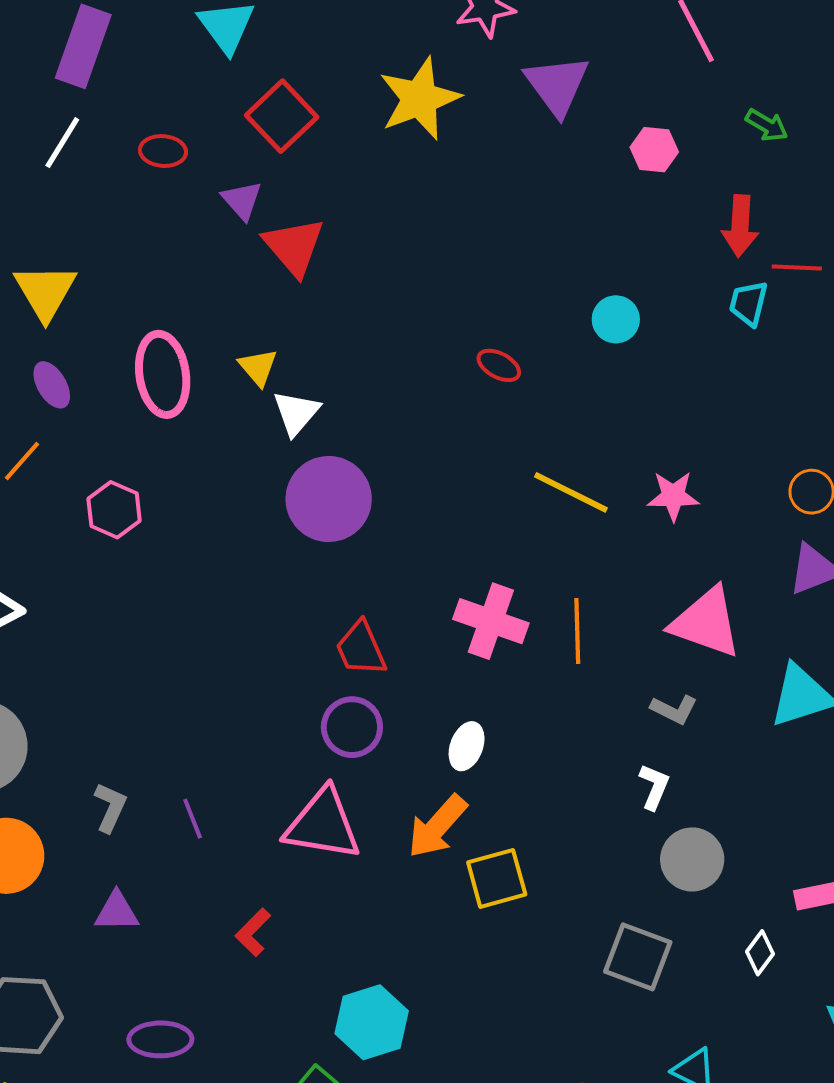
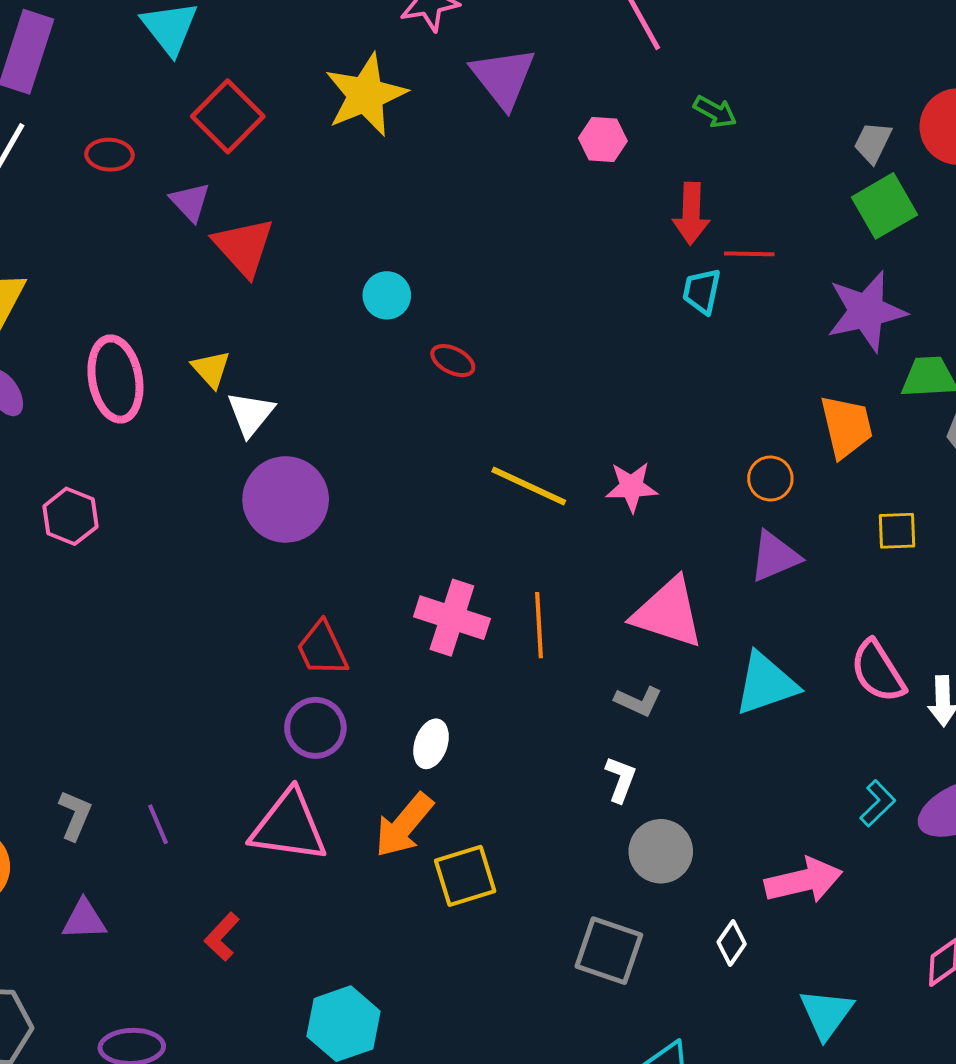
cyan circle: (616, 319) -> (387, 295), moved

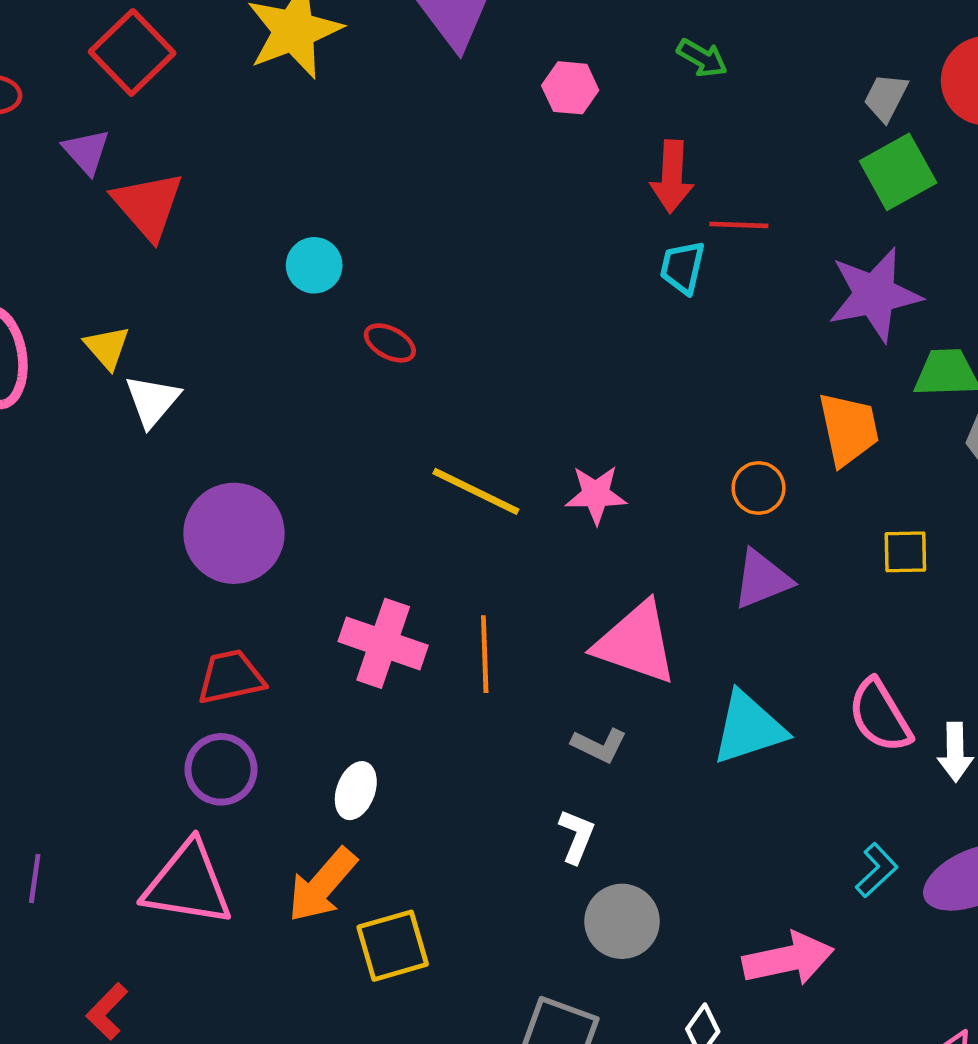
purple circle: (286, 499) -> (234, 533), moved
red trapezoid: (322, 649) -> (231, 677), turned 102
purple line: (158, 824) -> (35, 879), turned 30

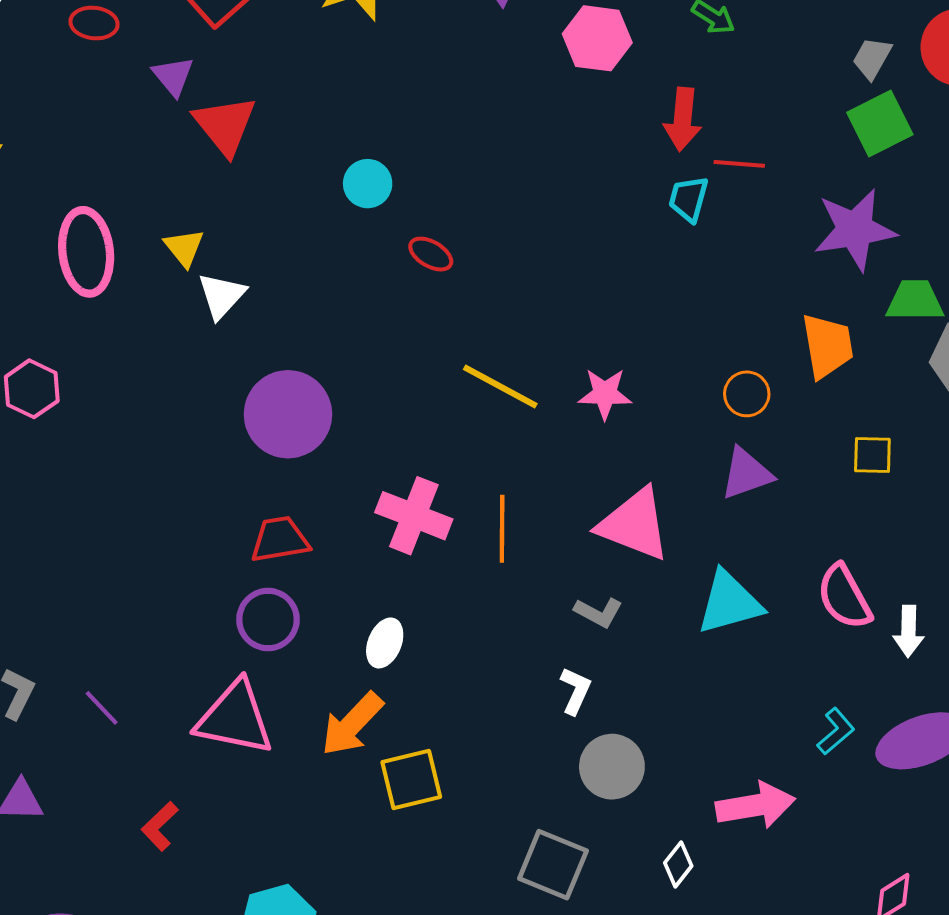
pink hexagon: (570, 88) -> (597, 38), size x1.4
purple line: (35, 879) -> (102, 708), turned -54

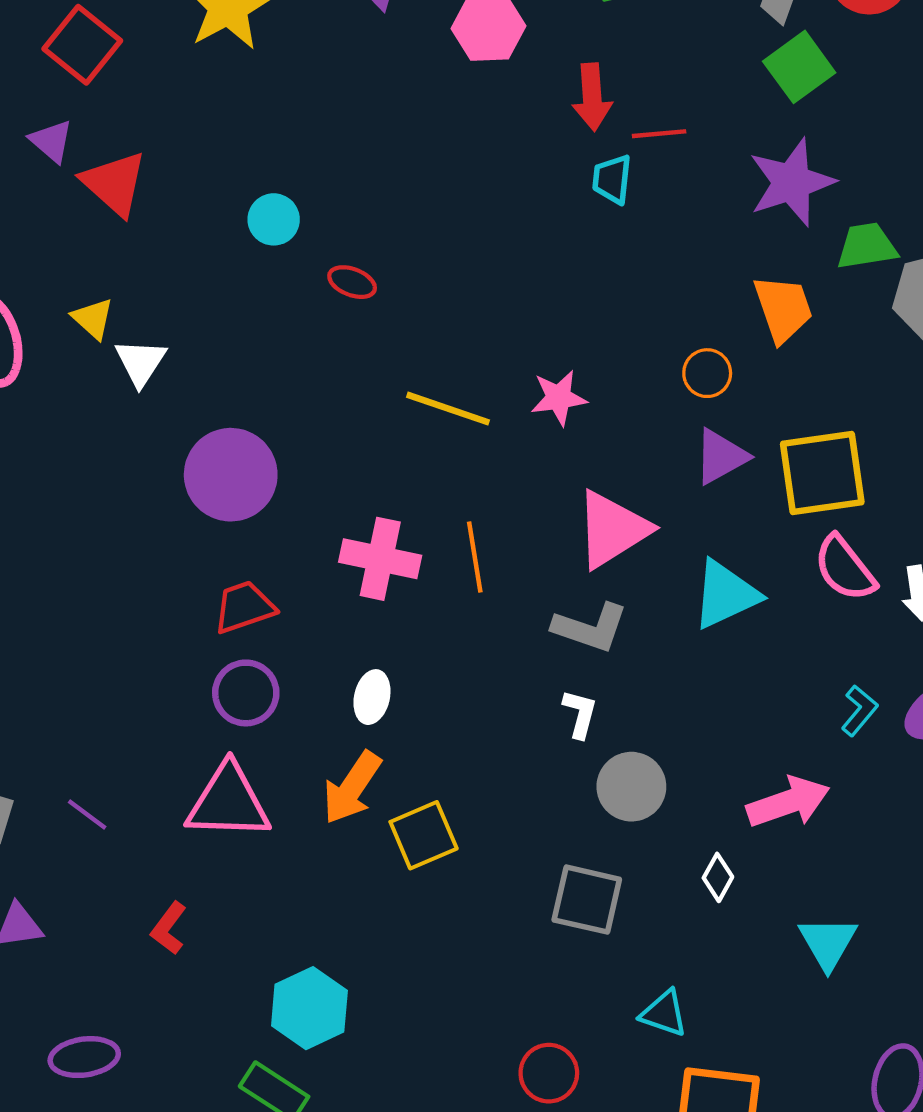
yellow square: (872, 455) -> (822, 473), moved, size x2.0
pink triangle: (634, 524) -> (612, 529), turned -44
gray L-shape: (598, 612) -> (590, 628), size x1.5

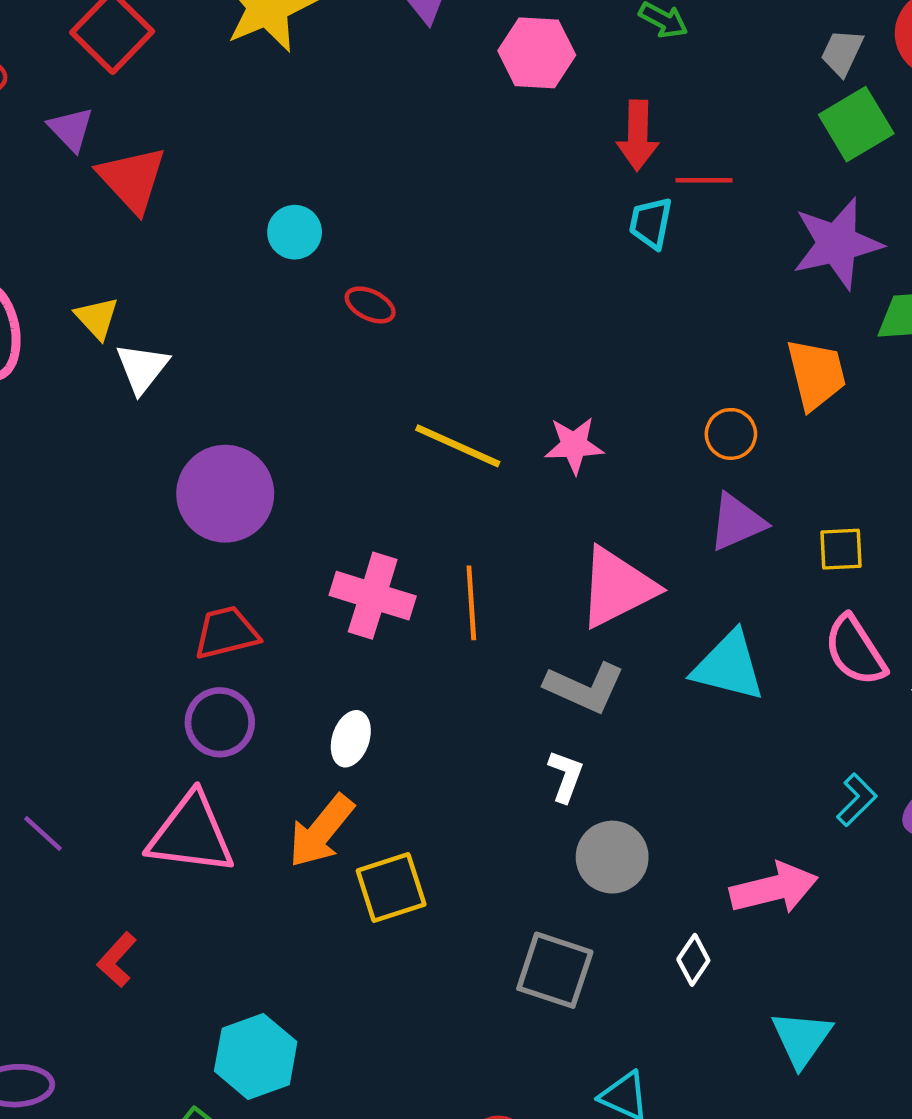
yellow square: (822, 473) -> (841, 549), size x0.5
cyan triangle: (726, 595) -> (729, 666), turned 34

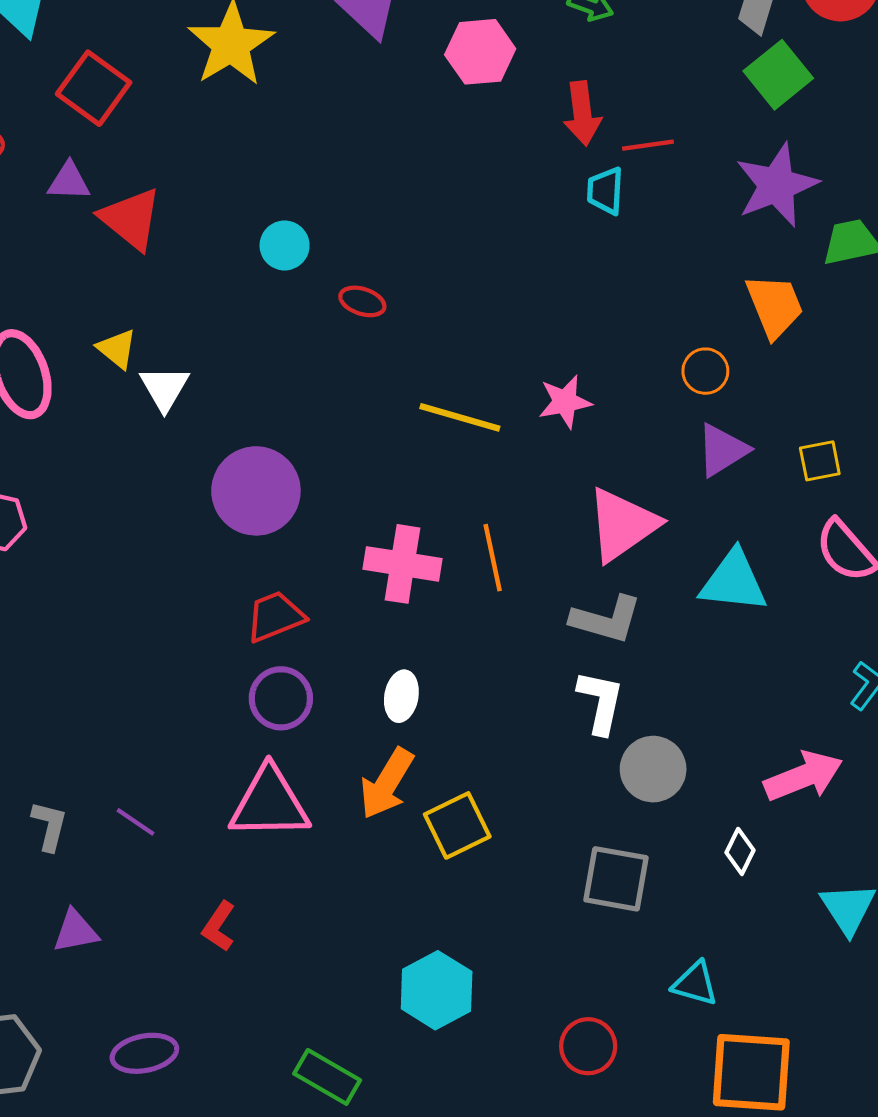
purple triangle: (71, 129) -> (69, 181), turned -36
white L-shape: (566, 776) -> (601, 702), size x1.4
cyan hexagon: (256, 1056) -> (437, 990), moved

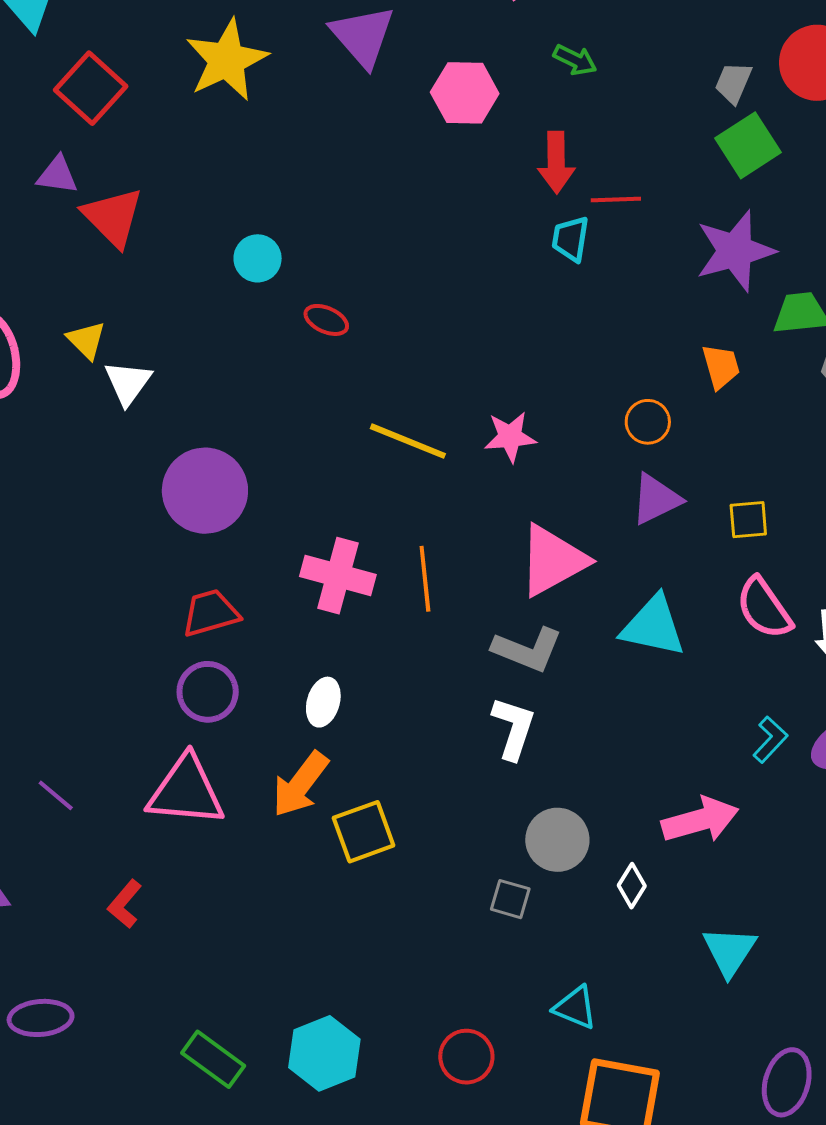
orange trapezoid: (775, 306) -> (721, 366), size x0.7
gray circle: (653, 769) -> (557, 840), moved
gray square: (616, 879) -> (510, 899), size x0.6
cyan hexagon: (437, 990) -> (324, 1053), moved

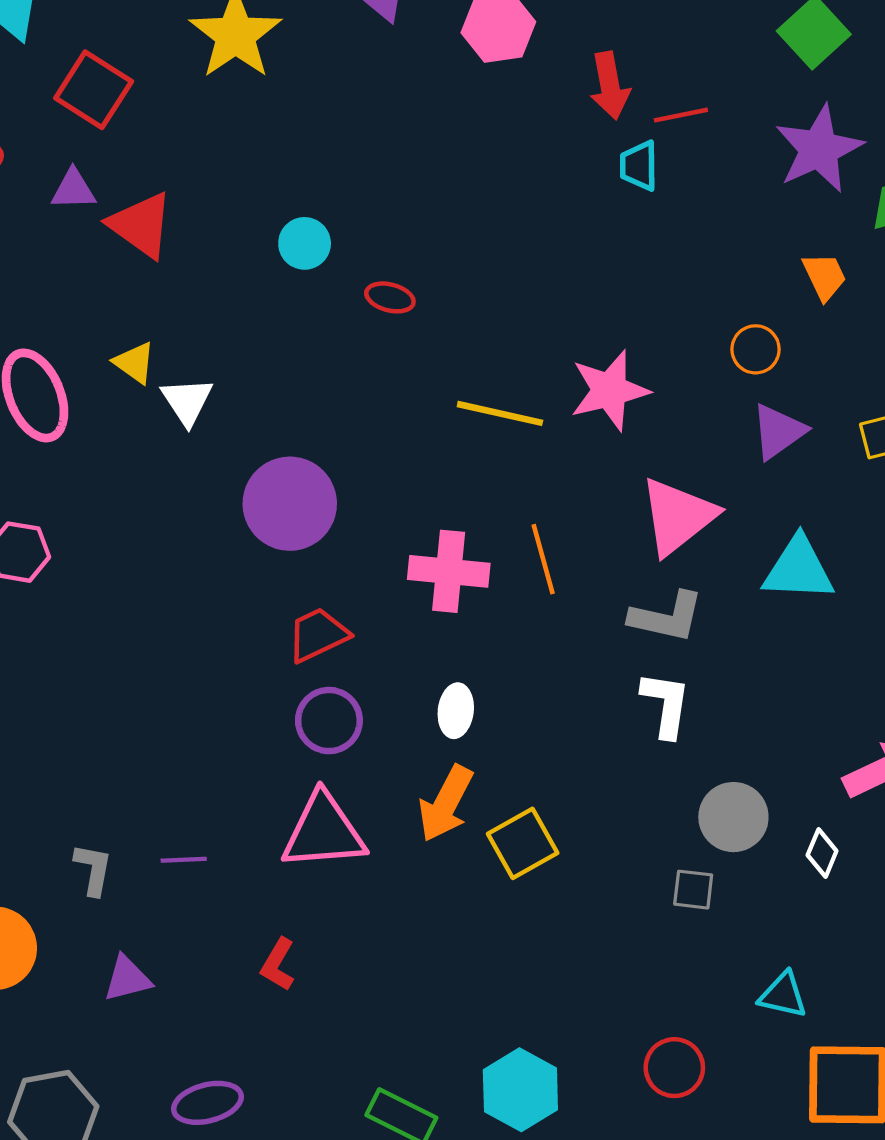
pink star: (510, 437) -> (610, 390), size x1.4
purple line: (56, 795) -> (184, 860), turned -33

